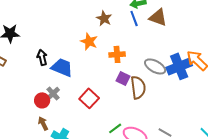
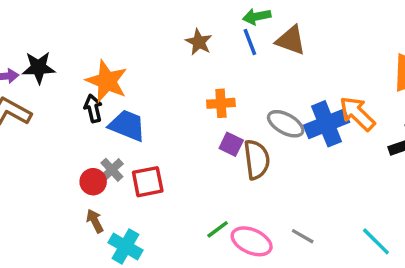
orange star: (89, 41) -> (107, 81), moved, size x1.4
red square: (89, 98) -> (148, 182), moved, turned 36

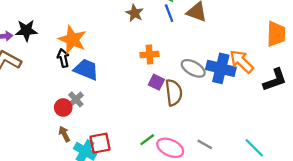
blue cross: (327, 124) -> (221, 68), turned 36
red square: (148, 182) -> (100, 143), moved

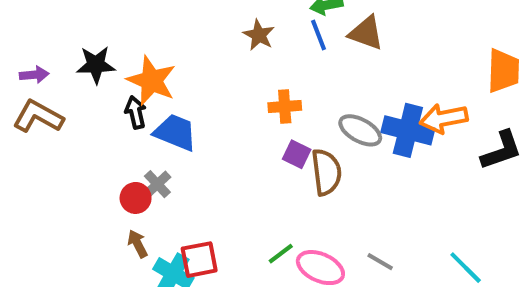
black star: (26, 30) -> (96, 65), moved
orange arrow: (242, 61) -> (444, 118), turned -55

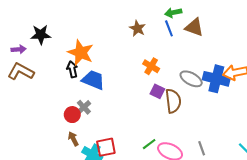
black star: (96, 65) -> (41, 35), moved
orange cross: (285, 107) -> (151, 66), turned 35
gray line: (380, 262) -> (202, 148), turned 40

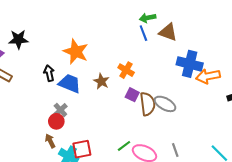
brown star: (137, 28) -> (101, 81), moved
orange star: (81, 53) -> (76, 52), moved
gray ellipse: (191, 79) -> (165, 104), moved
blue cross: (216, 79) -> (190, 64), moved
red circle: (72, 115) -> (56, 121), moved

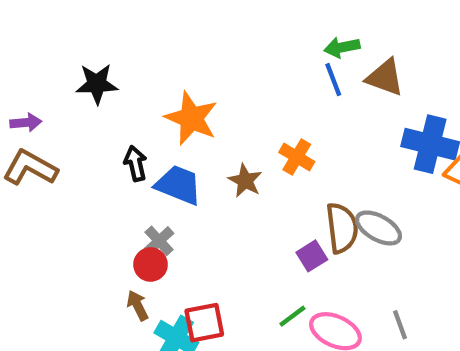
black star: (18, 39) -> (97, 84), moved
purple square: (132, 95) -> (312, 256), moved, turned 32

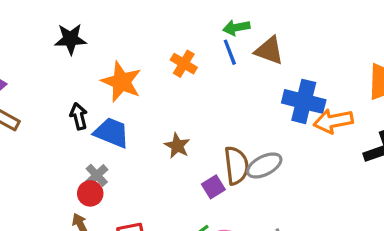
black star: (97, 84) -> (70, 39), moved
orange cross: (297, 157) -> (184, 64), moved
brown star: (245, 181) -> (177, 146), moved
gray ellipse: (378, 228) -> (264, 165), turned -56

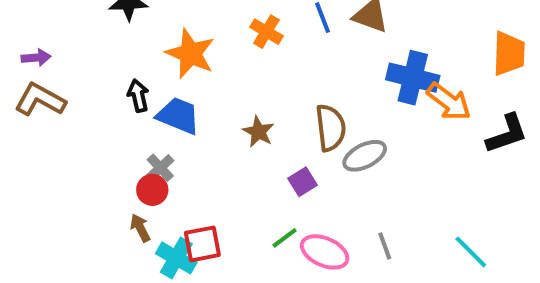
orange arrow: (333, 121) -> (449, 102), turned -132
brown semicircle: (236, 165) -> (331, 128), moved

